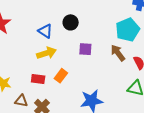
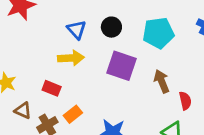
cyan pentagon: (128, 30) -> (158, 33), moved
purple square: (85, 49) -> (121, 66), size x1.6
orange rectangle: (61, 76) -> (73, 114), moved

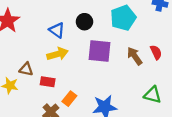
red semicircle: (185, 101) -> (156, 52), moved
brown triangle: (23, 110) -> (26, 69), moved

